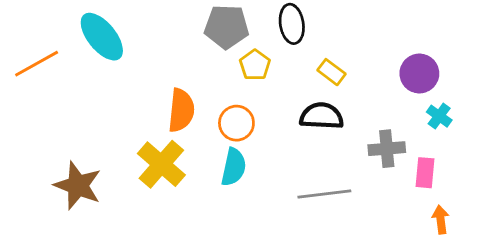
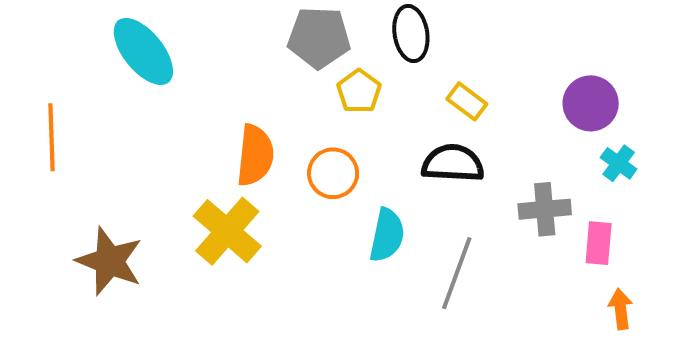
orange line: (37, 64) -> (52, 137), moved, turned -63
cyan semicircle: (234, 167) -> (387, 235), moved
gray line: (324, 194) -> (457, 273), turned -63

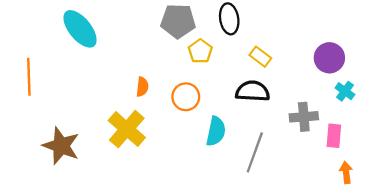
orange semicircle: (255, 155) -> (142, 87), size x0.6

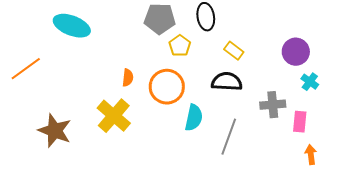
cyan ellipse: (80, 29) -> (72, 26), turned -30
orange line: (29, 77) -> (26, 69), turned 56
orange circle: (186, 97) -> (167, 87), size x1.4

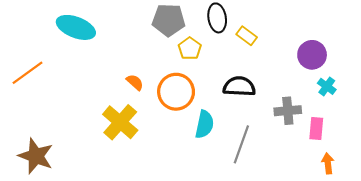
yellow rectangle: (234, 51) -> (247, 36), moved
orange semicircle: (128, 78) -> (135, 82), turned -54
brown star: (55, 131) -> (36, 156), moved

